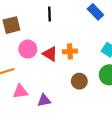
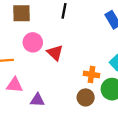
orange cross: (70, 51) -> (92, 74), moved
brown circle: (79, 81) -> (86, 97), moved

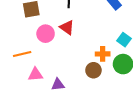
red triangle: (55, 53) -> (67, 27), moved
brown circle: (86, 97) -> (93, 70), moved

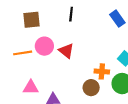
red triangle: (67, 27) -> (66, 51), moved
orange line: (22, 54) -> (23, 53), moved

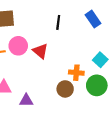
black line: (71, 14) -> (58, 22), moved

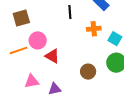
red triangle: (40, 51) -> (52, 56), moved
orange cross: (76, 73) -> (94, 29), moved

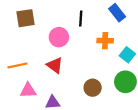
pink circle: (38, 40) -> (59, 37), moved
orange line: (19, 50) -> (18, 65), moved

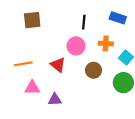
blue rectangle: (117, 13) -> (118, 18), turned -35
pink circle: (59, 37) -> (76, 46), moved
brown circle: (93, 88) -> (94, 70), moved

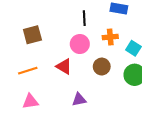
brown square: (32, 20) -> (32, 35), moved
pink triangle: (32, 88) -> (30, 101), moved
purple triangle: (55, 100) -> (79, 100), moved

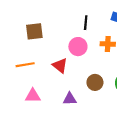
brown circle: (102, 67) -> (95, 82), moved
pink triangle: (30, 101) -> (33, 96), moved

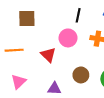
pink triangle: (33, 96) -> (18, 82), turned -49

